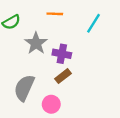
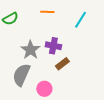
gray star: (36, 43) -> (30, 50), moved
brown rectangle: (63, 76) -> (62, 64), moved

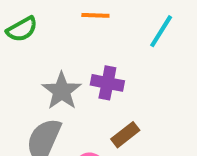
brown rectangle: (62, 64) -> (125, 135), moved

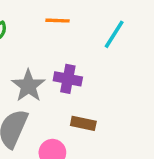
brown rectangle: (125, 135) -> (83, 123), turned 50

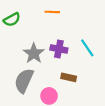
cyan line: (114, 34) -> (87, 48), moved, turned -66

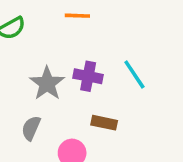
gray semicircle: (24, 81) -> (31, 128), size x0.6

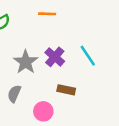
purple cross: (88, 76) -> (55, 57), turned 30

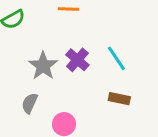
brown rectangle: (66, 90) -> (119, 99), moved

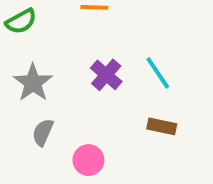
gray star: (43, 66) -> (33, 83), moved

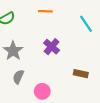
cyan line: (158, 73) -> (86, 24), moved

